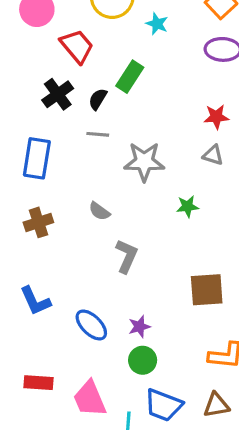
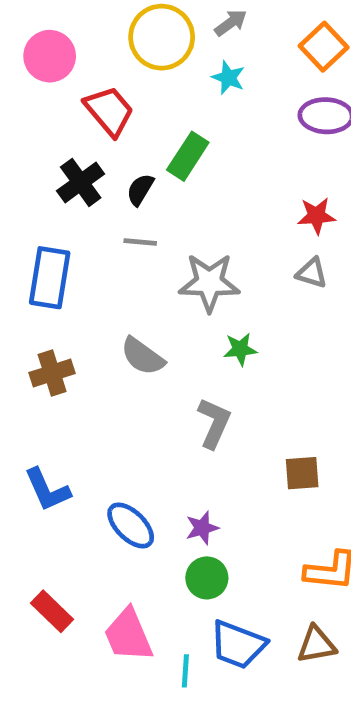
green star: (187, 206) -> (240, 349), moved
gray semicircle: (99, 211) -> (143, 356), size x1.4
gray L-shape: (127, 256) -> (214, 423), moved
brown square: (207, 290) -> (302, 473), size x0.7
red rectangle: (38, 383) -> (52, 611), turned 40

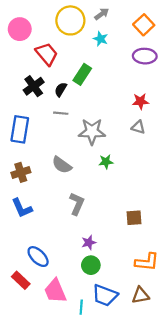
gray L-shape: (214, 423) -> (77, 204), moved
blue L-shape: (47, 490) -> (22, 208), moved
blue ellipse: (131, 525) -> (38, 257), moved

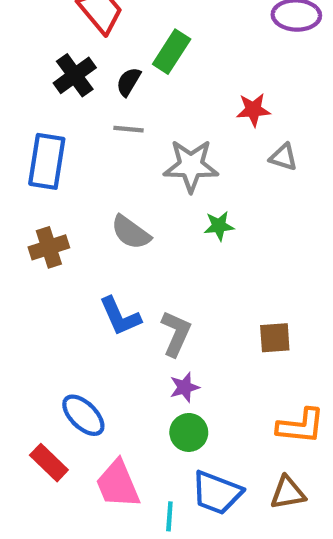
red star: (140, 101) -> (253, 110), moved
gray L-shape: (77, 204) -> (176, 333), moved
blue L-shape: (22, 208) -> (120, 316), moved

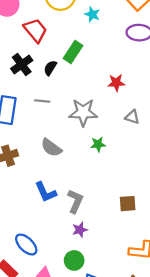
gray line: (129, 129) -> (42, 101), moved
gray triangle: (283, 157) -> (132, 117), moved
green circle: (189, 432) -> (74, 260), moved

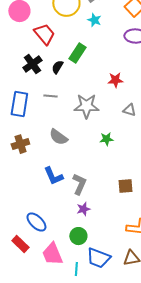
green star: (98, 144) -> (106, 139), moved

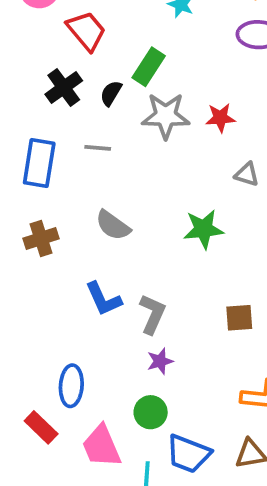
gray star: (86, 106) -> (166, 116), moved
green star: (106, 139) -> (203, 229), size x1.5
blue ellipse: (36, 222) -> (71, 386), turned 50

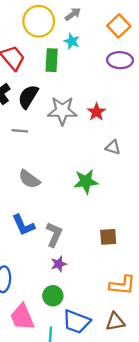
green rectangle: (149, 67) -> (52, 60), moved, turned -30
black semicircle: (111, 93) -> (28, 97), size x1.5
red star: (220, 118) -> (96, 112), turned -30

